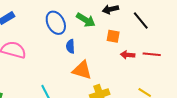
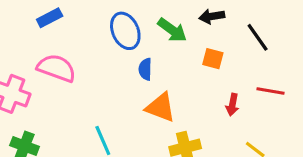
red arrow: (128, 55) -> (232, 105), moved, turned -88

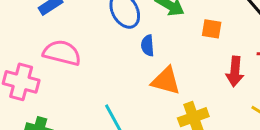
red arrow: (232, 105) -> (235, 71), size x1.4

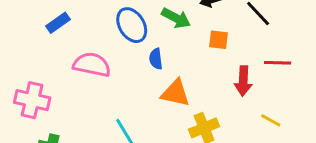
pink semicircle: (62, 53) -> (92, 65), moved

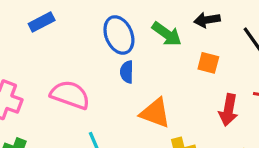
blue semicircle: (156, 59) -> (127, 72), moved
pink semicircle: (92, 65) -> (70, 95), moved

